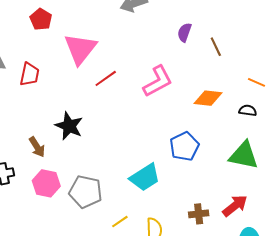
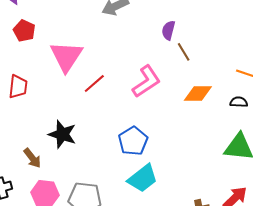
brown line: (216, 47) -> (184, 52), moved
blue pentagon: (184, 146) -> (133, 141), moved

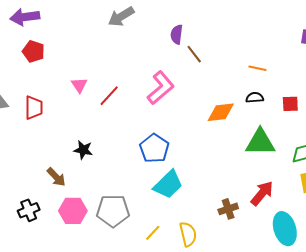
pink triangle: (66, 56) -> (79, 85), moved, size x0.5
orange diamond: (198, 93) -> (221, 112), moved
black star: (62, 134) -> (83, 150), size x0.7

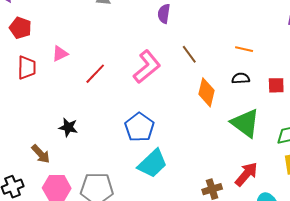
brown line: (194, 54) -> (189, 54), moved
pink triangle: (79, 85) -> (60, 54), moved, turned 36
red trapezoid: (34, 108) -> (27, 68), moved
orange diamond: (221, 112) -> (206, 92), turned -72
green triangle: (260, 142) -> (245, 123), turned 36

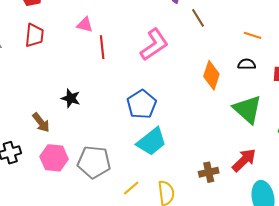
pink triangle: (60, 54) -> (85, 25), moved, turned 36
brown line: (189, 54) -> (198, 18), moved
red line: (95, 74) -> (102, 47), turned -55

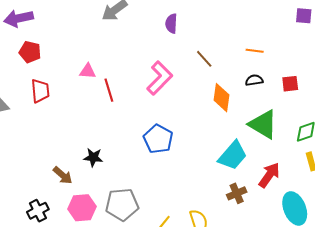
brown line: (198, 18) -> (204, 59), moved
black star: (71, 98) -> (93, 157), moved
cyan trapezoid: (152, 142) -> (233, 156), moved

